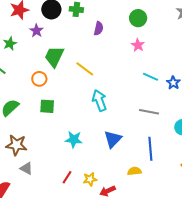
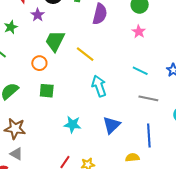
purple semicircle: (99, 28) -> (100, 14), size x1.5
cyan line: (151, 77) -> (140, 71), moved
gray triangle: (26, 168) -> (16, 154), moved

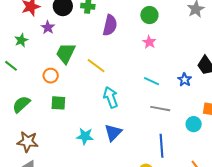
blue triangle: (111, 125) -> (113, 132), moved

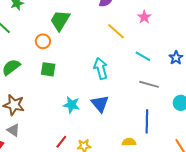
yellow line: (96, 66) -> (116, 31), moved
blue triangle: (113, 132) -> (100, 104), turned -30

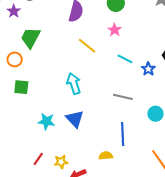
cyan line: (143, 56) -> (125, 59), moved

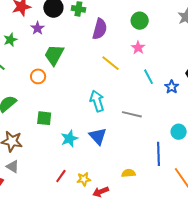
cyan line: (125, 59) -> (148, 77), turned 35
green square: (21, 87) -> (44, 118), moved
gray line: (123, 97) -> (132, 114), moved
cyan star: (46, 121) -> (69, 139), turned -30
blue line: (123, 134) -> (158, 154), moved

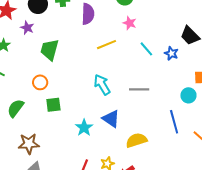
yellow line: (111, 63) -> (106, 45), turned -48
orange circle: (38, 76) -> (40, 82), moved
green square: (44, 118) -> (53, 105), moved
yellow semicircle: (128, 173) -> (136, 140), moved, size x1.5

